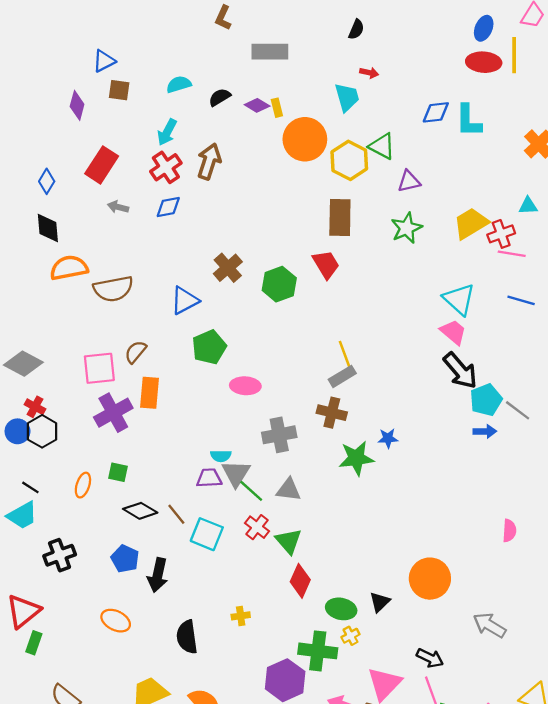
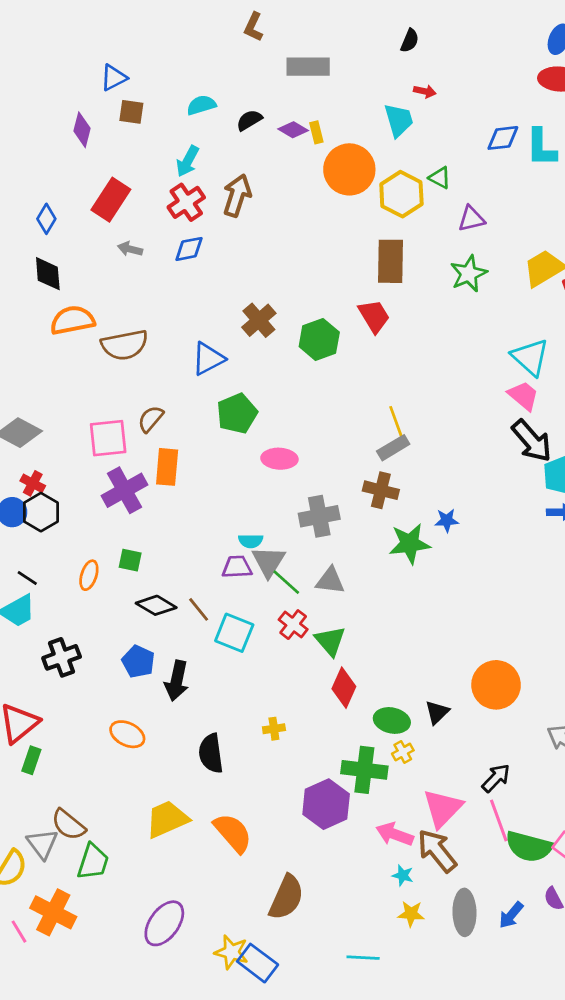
green triangle: (382, 146) -> (440, 178), size x0.7
black arrow: (430, 658) -> (496, 778), turned -72

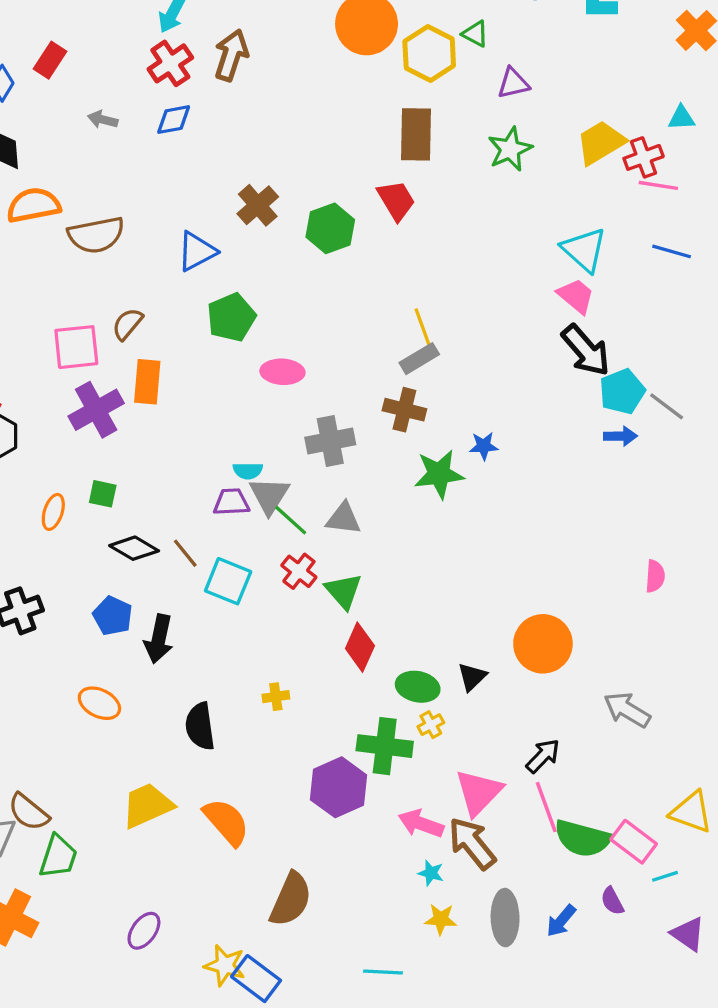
red rectangle: (111, 200) -> (50, 60), moved, size x0.7
purple ellipse: (164, 923) -> (144, 931), size x0.7

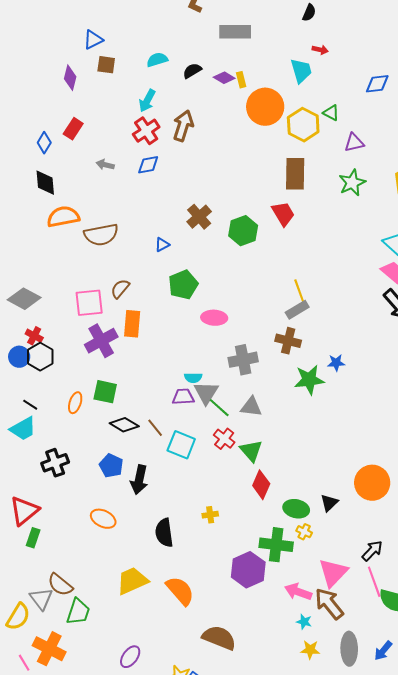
blue triangle: (197, 251) -> (162, 245), size x0.6
green square: (103, 494) -> (105, 392), size x1.4
yellow cross: (431, 725) -> (304, 532), turned -35
brown semicircle: (291, 899) -> (219, 638), turned -92

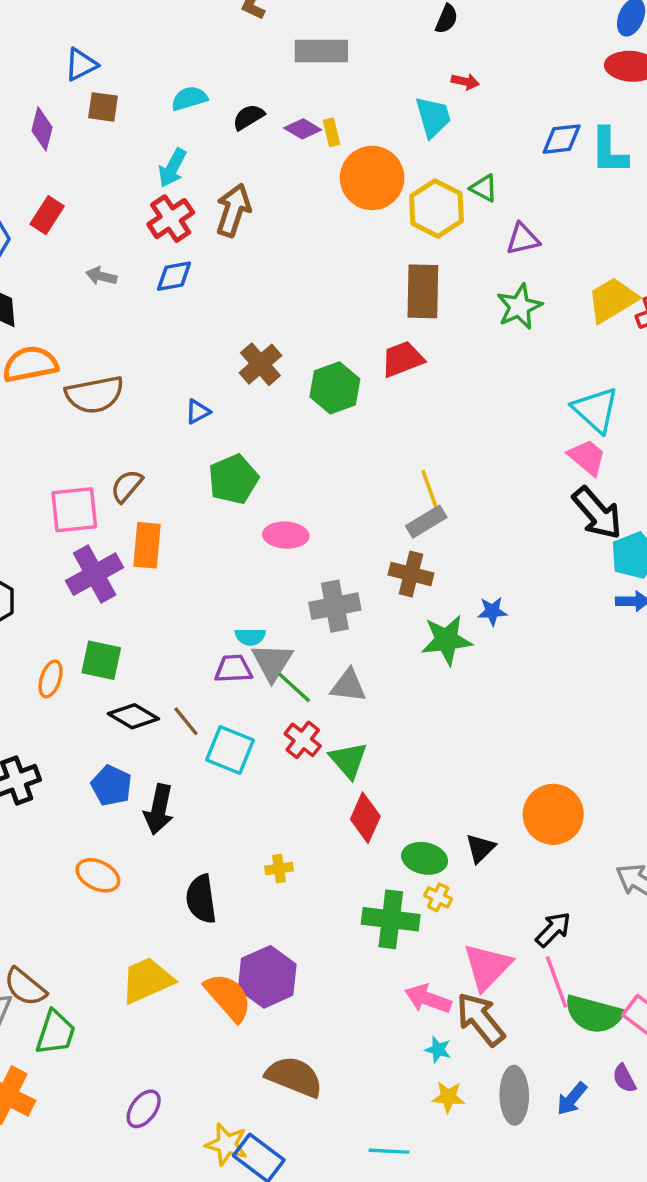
red trapezoid: (283, 214) -> (403, 359), turned -80
purple hexagon: (248, 570) -> (267, 977), moved

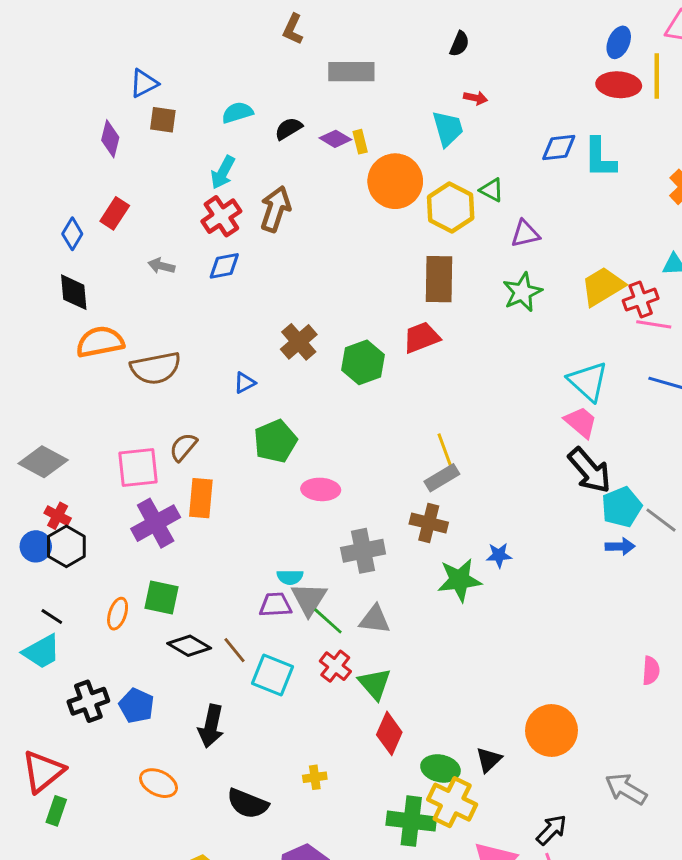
blue pentagon: (111, 786) -> (137, 706), moved
yellow cross: (438, 897) -> (452, 802), size x2.0
black semicircle: (201, 899) -> (248, 804), turned -60

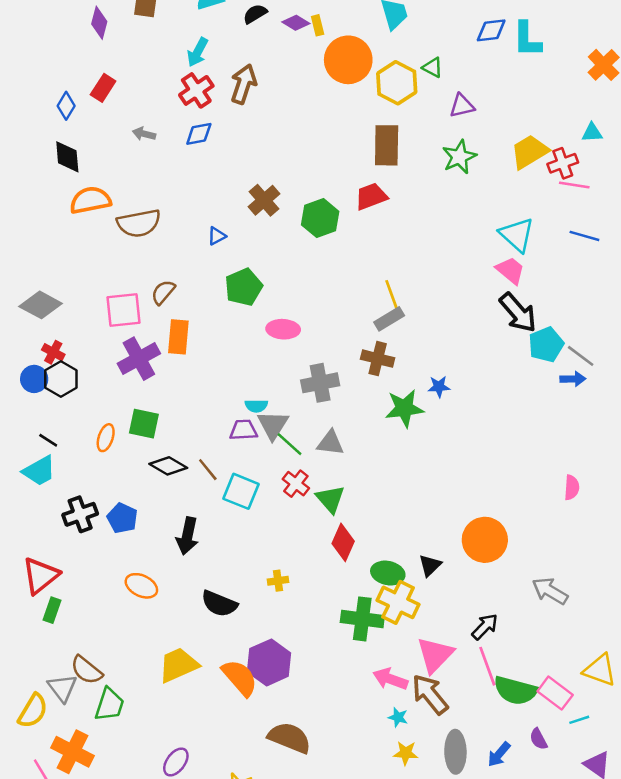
blue arrow: (620, 546) -> (573, 379), moved

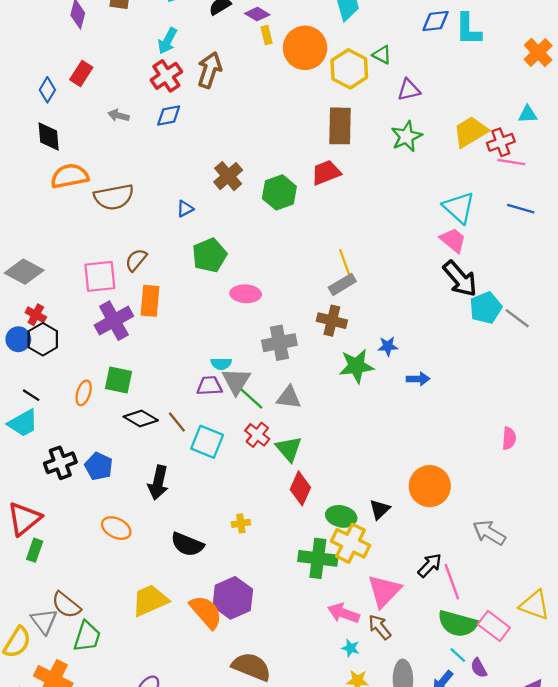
yellow rectangle: (318, 25) -> (267, 35), moved
blue arrow: (573, 379) -> (418, 379), moved
pink line: (487, 666) -> (452, 582), moved
brown arrow: (430, 694) -> (380, 627), size x0.7
cyan line: (579, 720) -> (458, 655), moved, turned 60

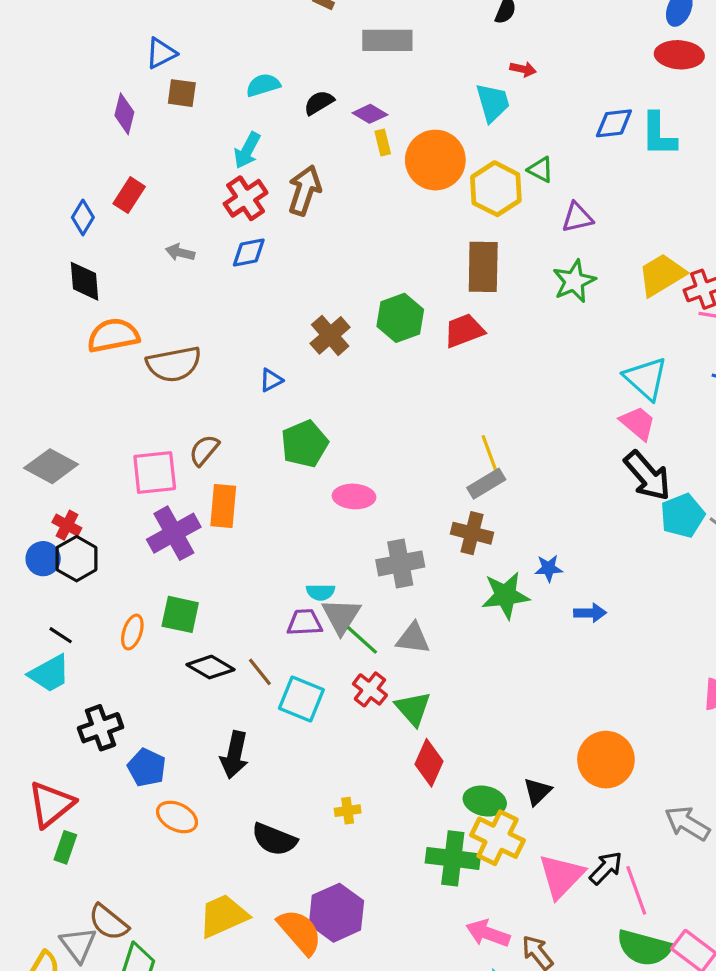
green hexagon: (279, 192) -> (400, 318), moved
blue pentagon: (99, 466) -> (147, 768), moved
pink triangle: (384, 591) -> (561, 876), moved

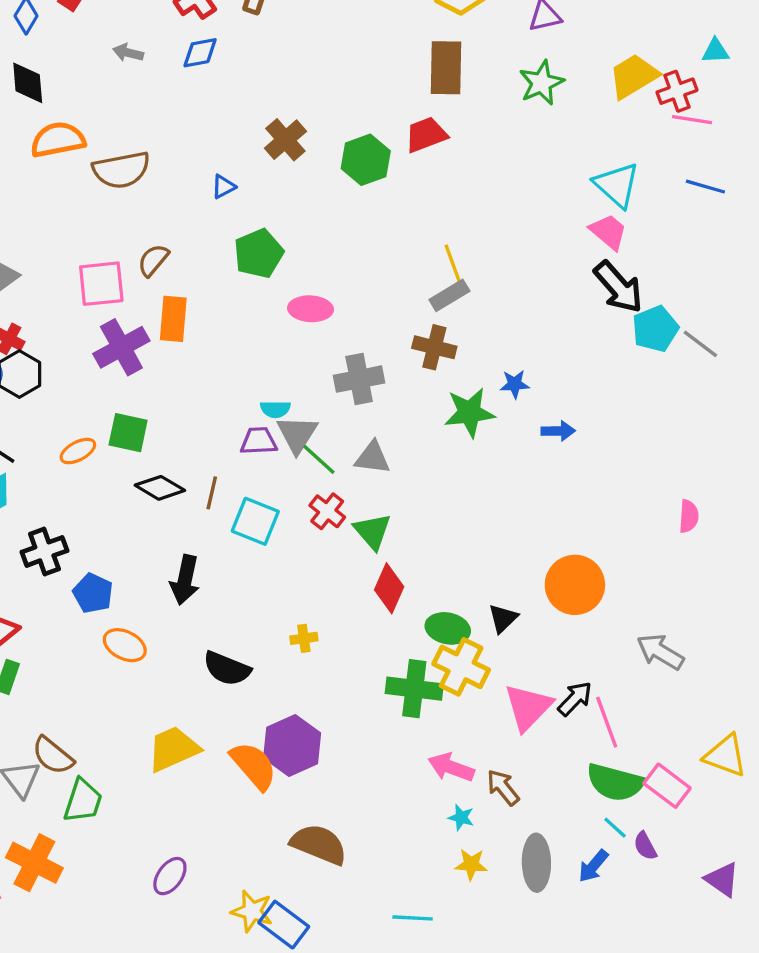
green hexagon: (400, 318) -> (366, 160), moved
orange ellipse: (132, 632) -> (78, 451), turned 44
brown line: (260, 672) -> (212, 493), turned 52

